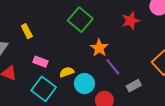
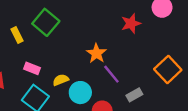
green square: (80, 20) -> (46, 22), moved

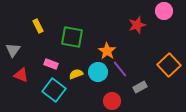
green square: (46, 22) -> (72, 37), moved, turned -30
yellow rectangle: (17, 35) -> (38, 26), moved
cyan circle: (80, 93) -> (98, 72), moved

